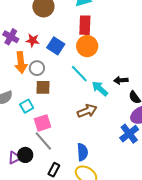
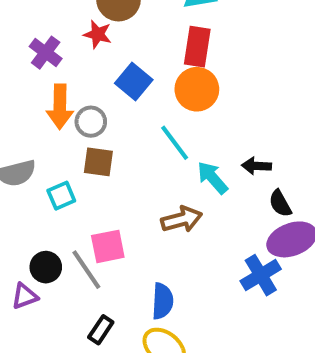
red star: (33, 40) -> (98, 34), moved
pink square: (42, 123) -> (108, 246), moved
black circle: (25, 155) -> (46, 267), moved

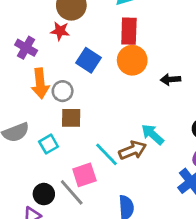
cyan line: (175, 143) -> (106, 154), moved
black arrow: (256, 166) -> (170, 79), moved
cyan arrow: (212, 178) -> (153, 134), moved

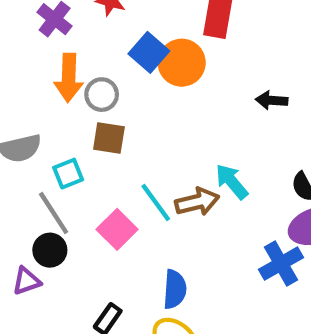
orange circle: (132, 60) -> (182, 63), moved
pink square: (84, 175) -> (117, 229), turned -35
gray line: (72, 192) -> (54, 213), moved

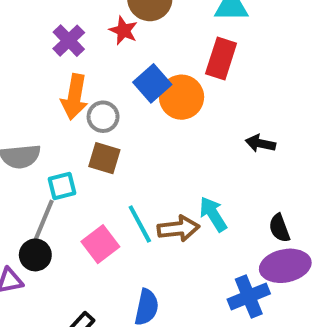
gray line: (54, 213) -> (43, 221), turned 48

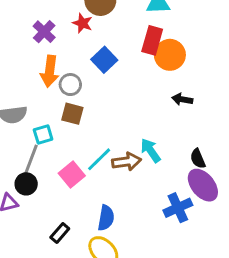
orange circle: (182, 97) -> (170, 55), moved
cyan line: (140, 224) -> (99, 159), turned 76
purple ellipse: (285, 266) -> (203, 185), turned 64

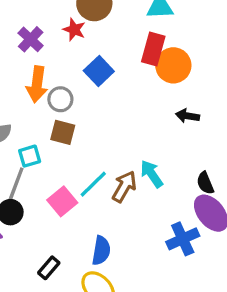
brown arrow: (126, 162) -> (124, 187), turned -52

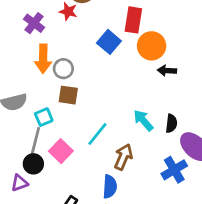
orange circle: (173, 65) -> (152, 46), moved
blue square: (99, 71) -> (109, 42), moved
black semicircle: (205, 183) -> (171, 123), moved, turned -144
brown arrow: (124, 187) -> (123, 157), moved
pink square: (62, 201) -> (61, 151), moved

